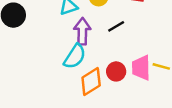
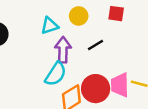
red circle: (116, 71) -> (96, 89), size x1.5

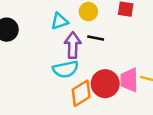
black line: (96, 45) -> (96, 38), moved, turned 42
cyan semicircle: (56, 74) -> (66, 69), turned 45

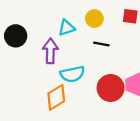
purple arrow: (73, 45) -> (50, 51), moved
orange diamond: (81, 93) -> (56, 97), moved

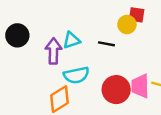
yellow circle: (94, 19) -> (127, 25), moved
cyan triangle: (67, 28) -> (72, 40), moved

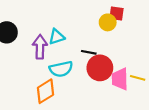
black line: (106, 44) -> (89, 52), moved
red circle: (116, 90) -> (100, 68), moved

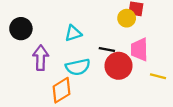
purple arrow: (40, 47) -> (41, 58), moved
pink trapezoid: (120, 79) -> (139, 50), moved

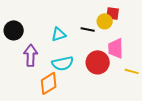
black line: (107, 50) -> (88, 29), moved

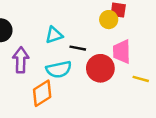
black line: (88, 29) -> (78, 48), moved

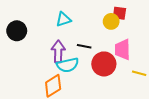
cyan triangle: (54, 35) -> (63, 19), moved
purple arrow: (21, 60) -> (58, 52), moved

